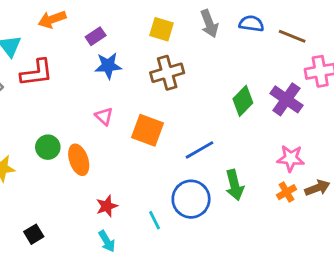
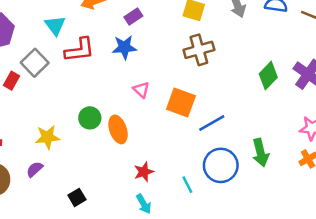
blue star: (108, 66) -> (124, 47), moved
blue line: (199, 150) -> (212, 123), moved

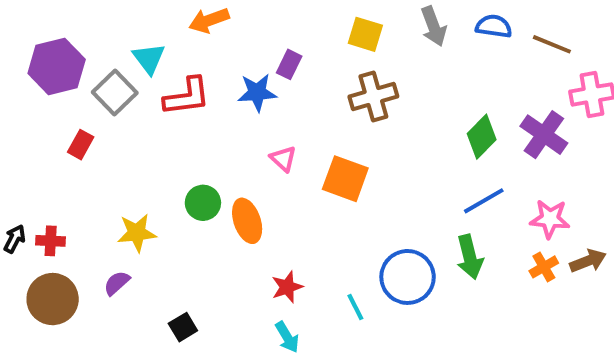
purple rectangle: (133, 17) -> (289, 64), moved, turned -30
gray square: (35, 63) -> (115, 92), moved
blue line: (212, 123) -> (484, 201), moved

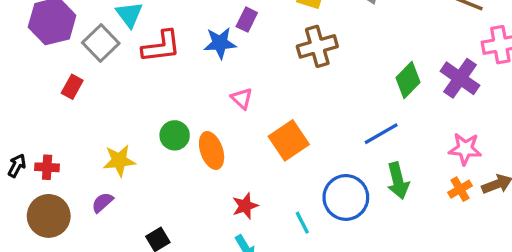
orange square: (345, 179) -> (289, 140), moved, turned 36
blue line: (484, 201) -> (381, 134), moved

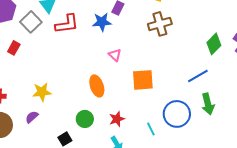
green circle: (175, 135) -> (85, 119), moved
orange square: (289, 140) -> (143, 80), turned 30

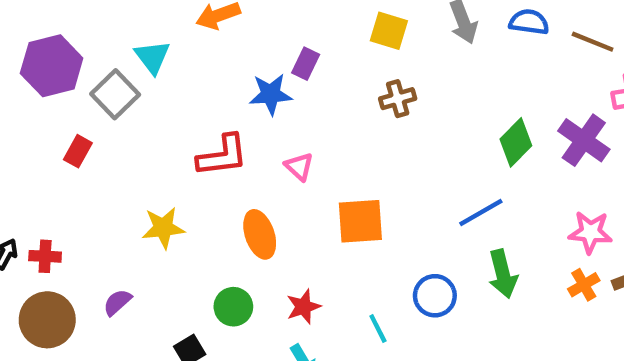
red L-shape: (67, 24) -> (222, 156), moved
brown cross: (160, 24) -> (398, 99), size x0.7
yellow star: (42, 92) -> (163, 228), moved
blue circle: (177, 114) -> (435, 296), size x0.7

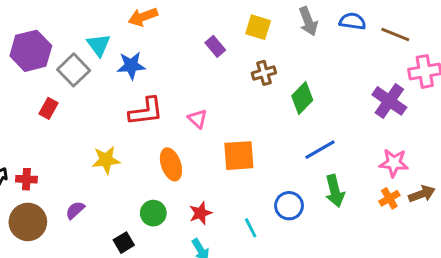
purple rectangle: (306, 64) -> (215, 46), moved, turned -66
blue star: (271, 94) -> (131, 66), moved
green diamond: (516, 142) -> (302, 98), moved

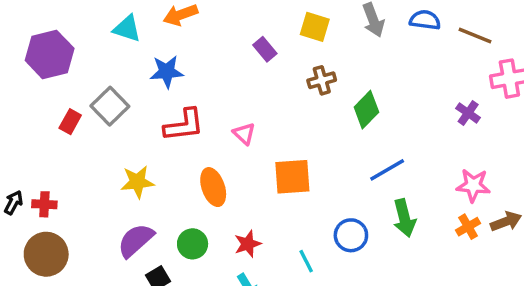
cyan triangle: (99, 45) -> (127, 29), moved, turned -35
gray square: (74, 70) -> (110, 106), moved
purple cross: (389, 101) -> (468, 113), size x0.6
purple semicircle: (75, 210) -> (136, 240), moved, size x1.6

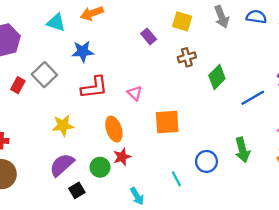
blue line: (387, 170) -> (253, 98), moved
red star: (248, 244) -> (122, 157), moved

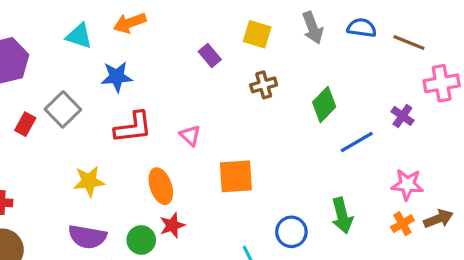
green diamond: (217, 77) -> (324, 104), moved
purple semicircle: (62, 165) -> (87, 237), turned -128

